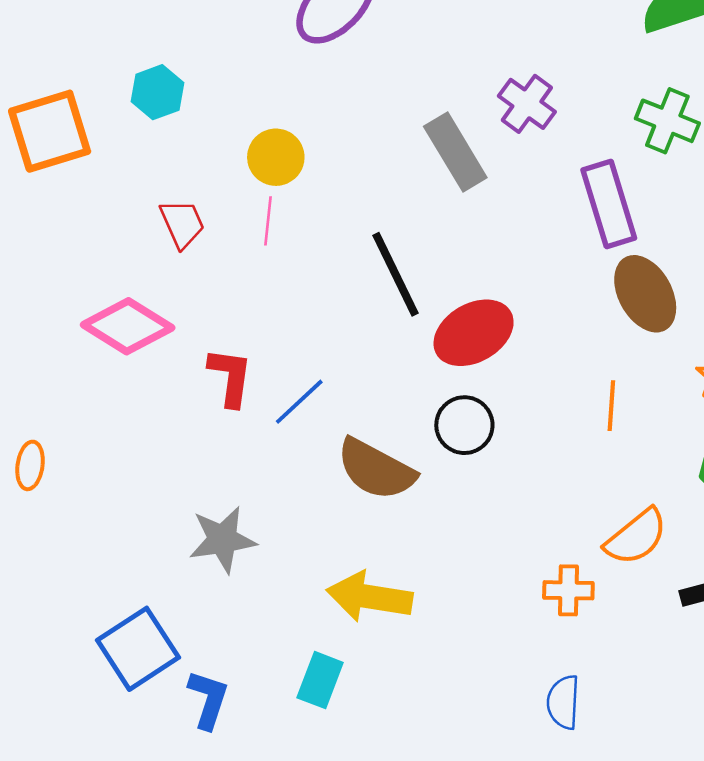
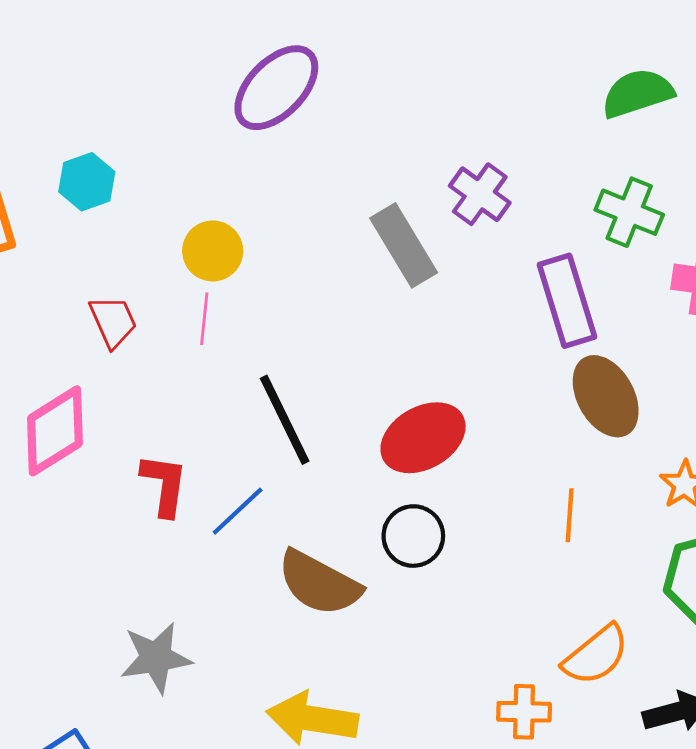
black line: (395, 274) -> (285, 420), moved
pink diamond: (128, 326) -> (55, 431), turned -64

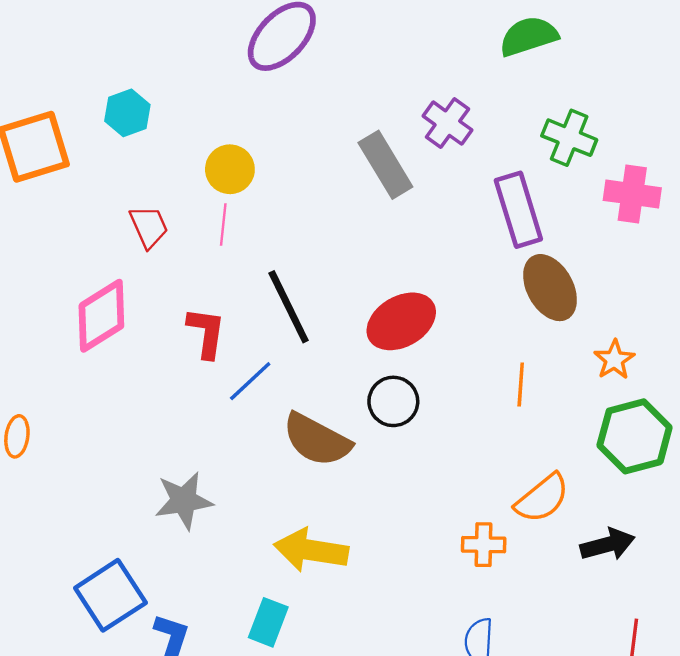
green semicircle: (637, 93) -> (529, 36), moved
red L-shape: (164, 485) -> (206, 333), moved

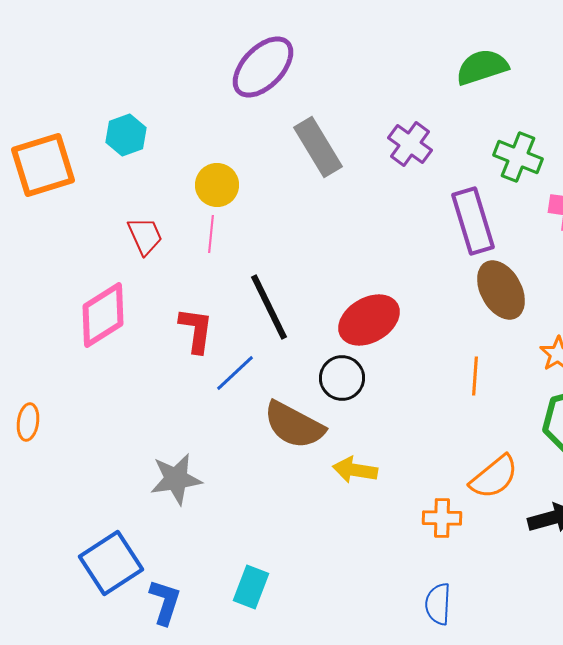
gray rectangle: (385, 165) -> (318, 147), moved
black circle: (393, 401) -> (342, 378), moved
yellow arrow: (311, 550) -> (355, 470), moved, size x0.7

